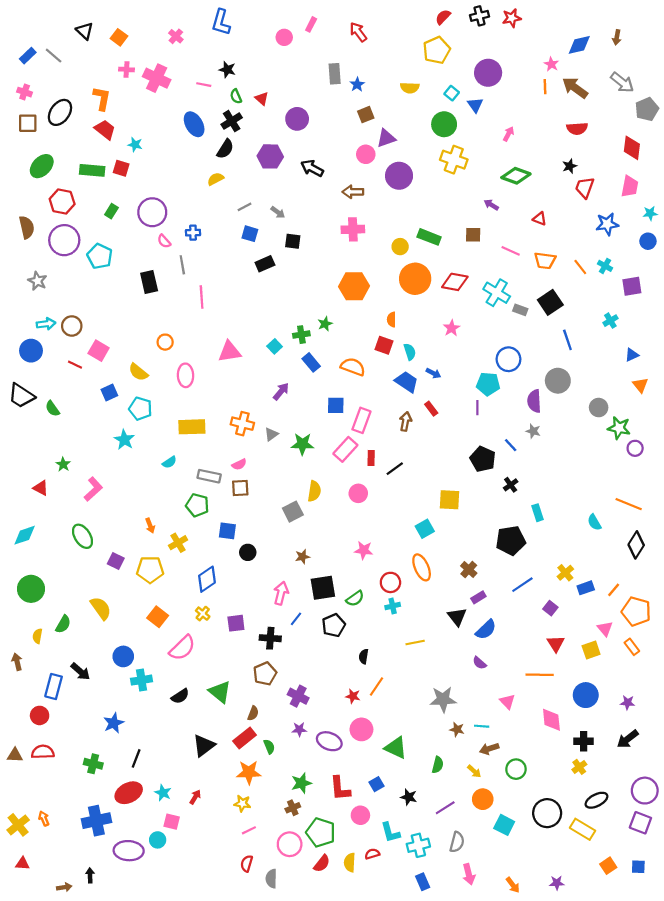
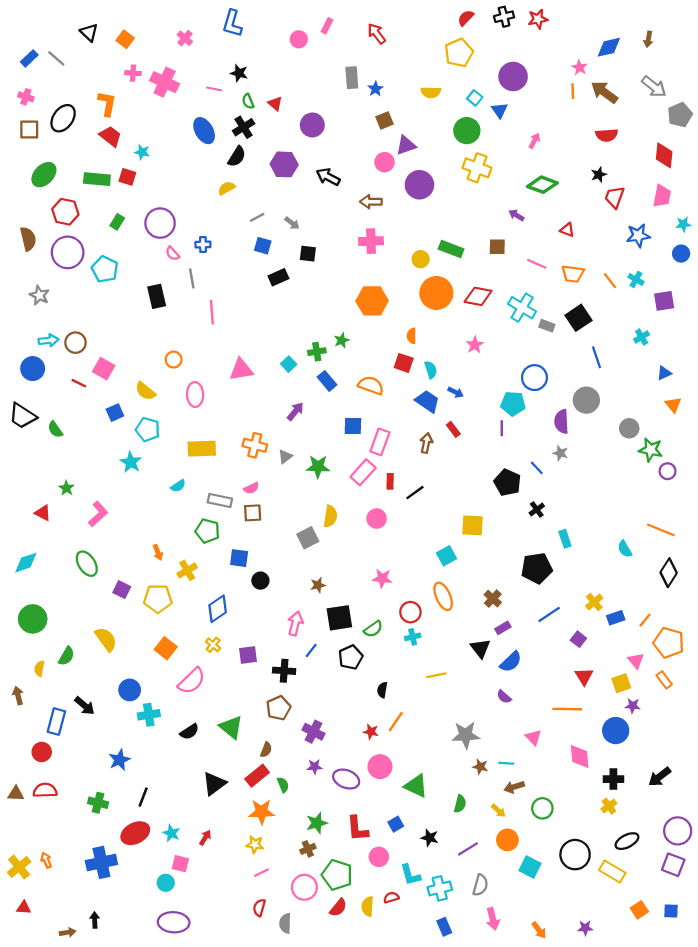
purple star: (628, 703) -> (633, 706), moved
purple ellipse: (129, 851) -> (174, 922), moved

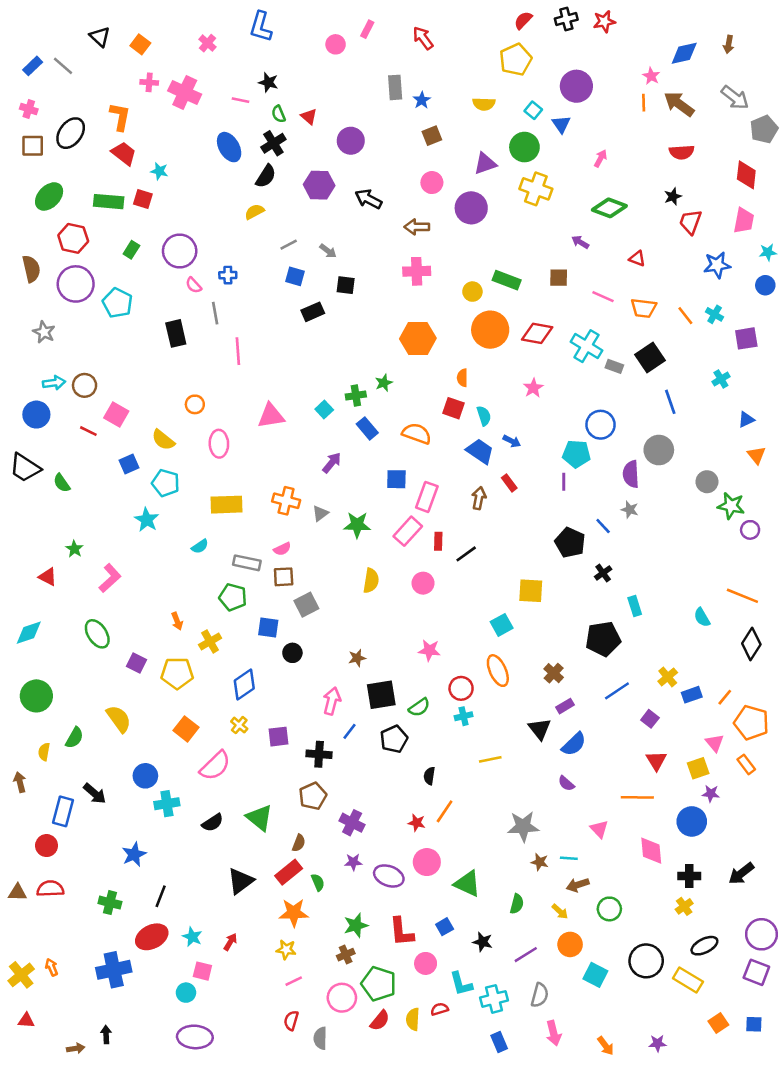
purple triangle: (406, 145) -> (485, 164), moved
gray square: (308, 538) -> (306, 605), moved

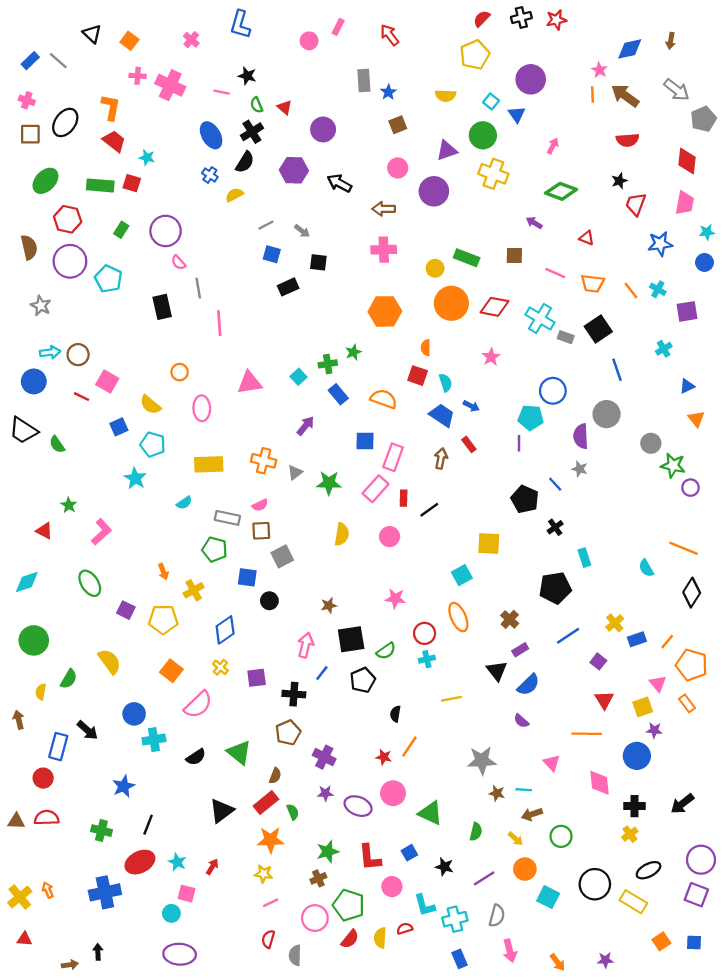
blue cross: (228, 275) -> (210, 175), moved, turned 35

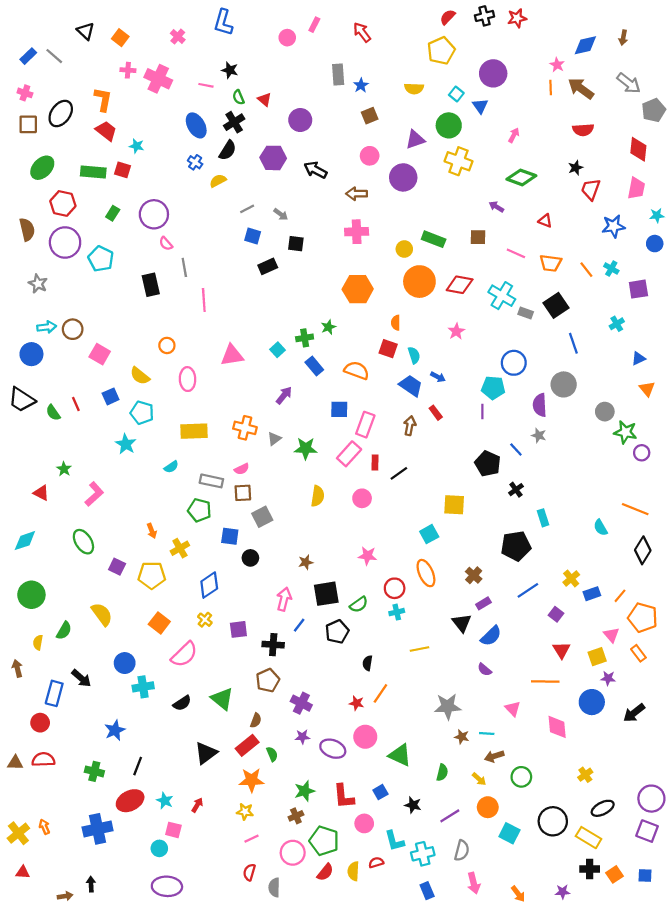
red line: (82, 397) -> (76, 404), moved, turned 40
black arrow: (682, 804) -> (634, 713), moved
black cross: (635, 806) -> (590, 869), moved

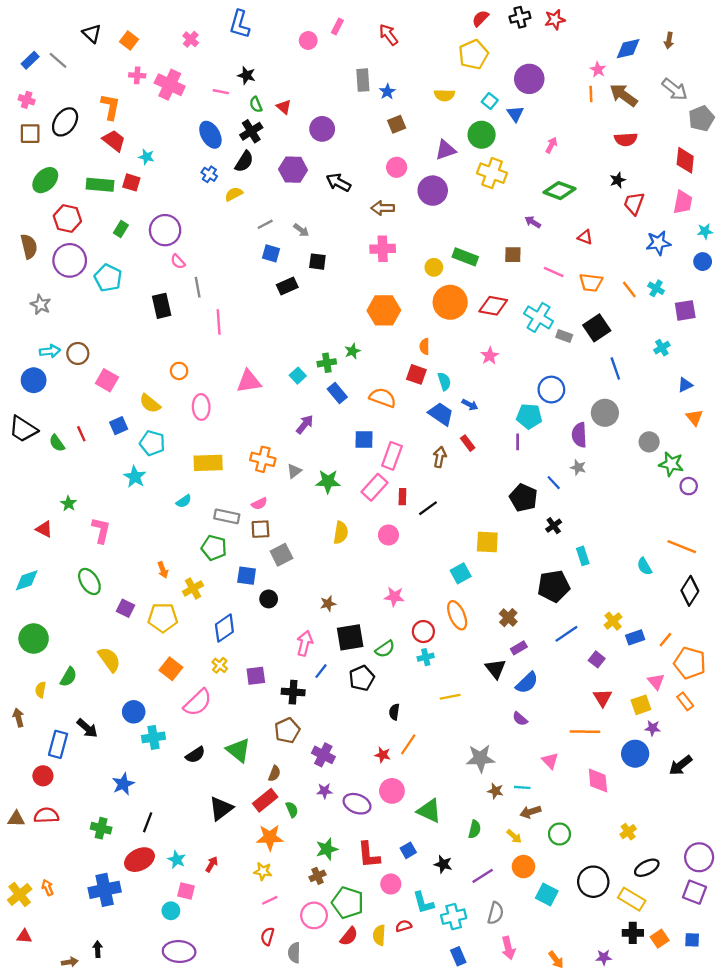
pink L-shape: (94, 494) -> (101, 530), turned -35

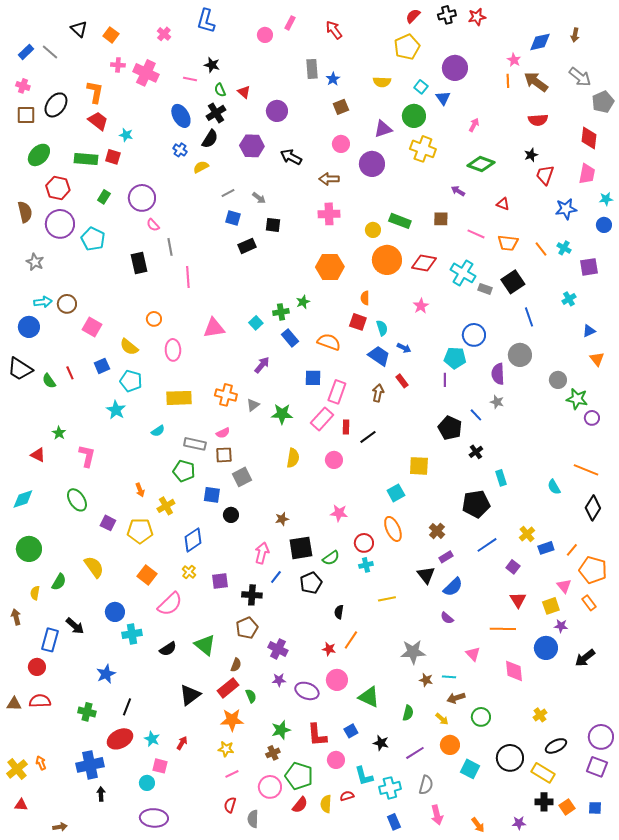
black arrow: (98, 949) -> (101, 794), moved

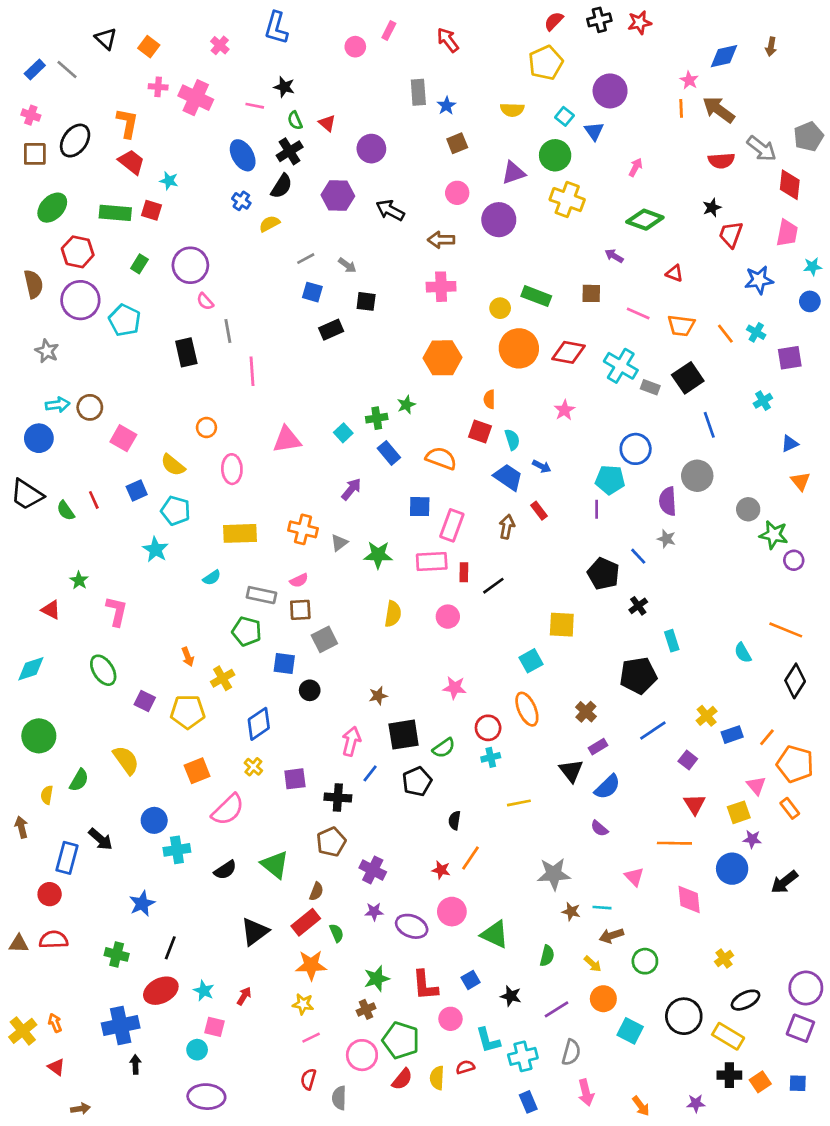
gray arrow: (580, 77) -> (762, 149), moved
pink rectangle: (322, 419) -> (432, 562), turned 45
orange square: (147, 575) -> (197, 771), turned 30
red triangle: (21, 805) -> (56, 1067), moved, turned 32

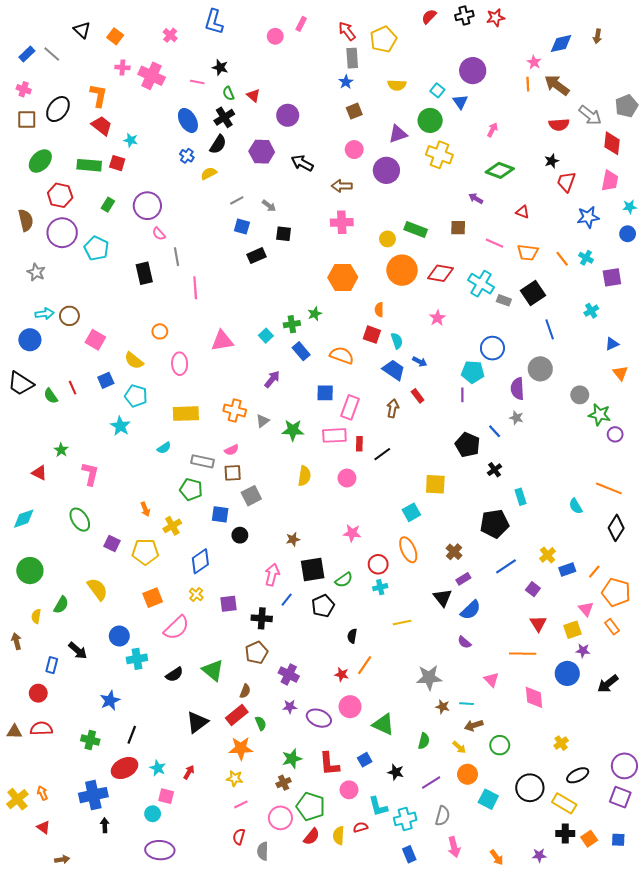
yellow pentagon: (546, 63) -> (383, 39), moved
gray rectangle: (418, 92) -> (352, 58), moved
blue rectangle: (67, 858) -> (52, 665), size x0.7

